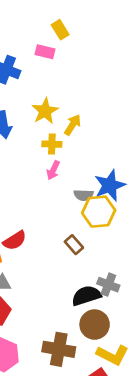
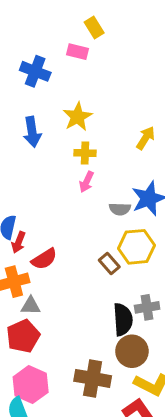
yellow arrow: (73, 125) -> (146, 138), moved
yellow hexagon: (99, 212) -> (136, 247), moved
gray cross: (108, 285) -> (147, 307), turned -30
black semicircle: (86, 296) -> (123, 319), turned 104

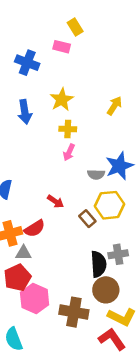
yellow arrow: (146, 138) -> (114, 106), moved
red arrow: (18, 242) -> (55, 201), moved, turned -77
red semicircle: (44, 259) -> (35, 228), moved
pink hexagon: (31, 385) -> (35, 299), moved

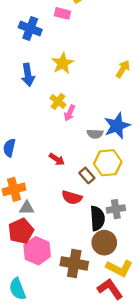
yellow arrow: (114, 106) -> (123, 69), moved
yellow cross: (68, 129) -> (58, 101), moved, turned 35
red semicircle: (35, 228) -> (72, 197), moved, turned 48

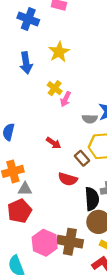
pink hexagon: (37, 251) -> (45, 243), moved

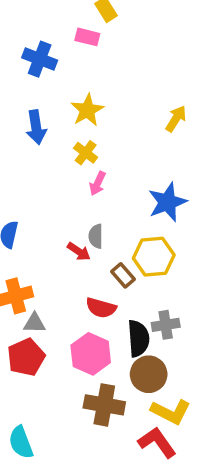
yellow cross: (55, 88) -> (86, 153), moved
gray semicircle: (90, 119) -> (96, 236), moved, turned 88
pink hexagon: (45, 243) -> (91, 354), moved

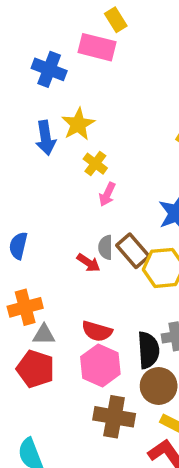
pink rectangle: (87, 37) -> (97, 47), size x1.5
yellow star: (87, 110) -> (78, 124), moved
brown rectangle: (123, 275) -> (133, 251), moved, size x1.4
red semicircle: (101, 308) -> (97, 331), moved
red pentagon: (26, 357) -> (35, 369), turned -30

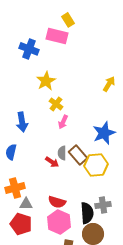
blue arrow: (46, 138) -> (22, 122), moved

